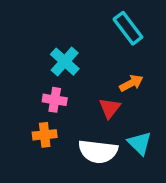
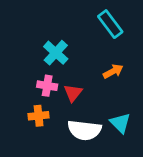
red triangle: (110, 108) -> (73, 93), moved

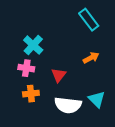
cyan cross: (56, 53) -> (33, 45), moved
pink cross: (47, 86) -> (26, 68), moved

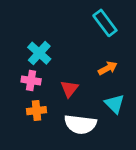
cyan triangle: (97, 99) -> (115, 104), moved

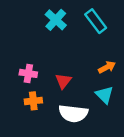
cyan cross: (39, 53) -> (56, 20), moved
orange arrow: (108, 68) -> (107, 67), moved

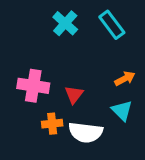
pink cross: (28, 73) -> (33, 86), size x1.5
orange cross: (33, 101) -> (52, 124), moved

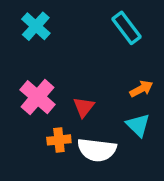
cyan cross: (65, 23) -> (36, 26), moved
pink cross: (33, 86) -> (37, 97), turned 32

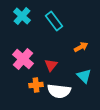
cyan rectangle: (127, 28) -> (54, 21), moved
orange arrow: (141, 89) -> (81, 47), moved

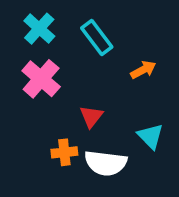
orange arrow: (81, 47) -> (143, 70), moved
pink cross: (23, 59) -> (41, 79), moved

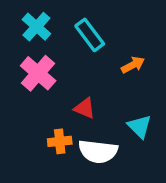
red triangle: (91, 116) -> (85, 108), turned -45

